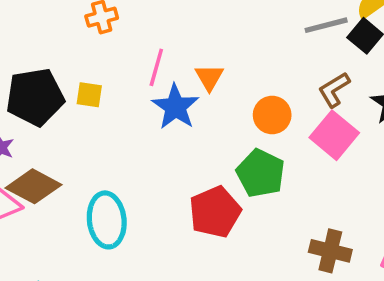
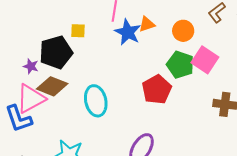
orange triangle: (209, 77) -> (147, 24), moved, turned 48
black pentagon: (35, 97) -> (56, 52), moved
pink square: (334, 135) -> (205, 60), moved

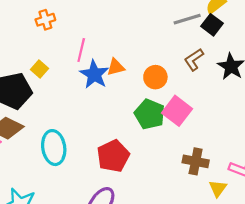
yellow square: (78, 31) -> (40, 69), turned 35
red pentagon: (157, 89) -> (113, 156), moved

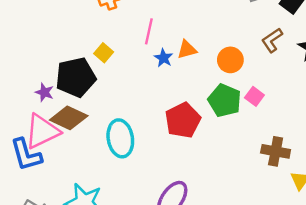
blue star: (94, 74) -> (163, 58), size x0.6
pink square: (177, 111) -> (254, 96), size x0.6
red pentagon: (113, 156) -> (183, 120), moved

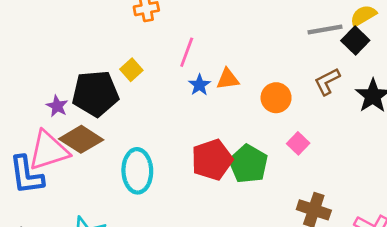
green pentagon: (225, 100) -> (248, 164), moved

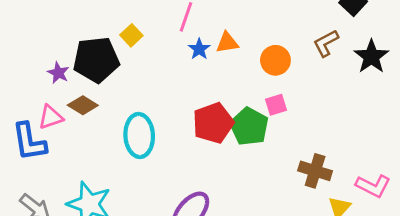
brown diamond: (81, 139) -> (83, 105), size x0.7
pink square: (298, 143) -> (276, 105), moved, turned 30
pink triangle: (48, 151) -> (51, 117), size x0.6

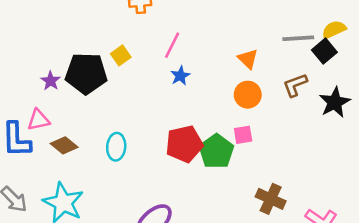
orange triangle: (227, 43) -> (248, 59), moved, turned 45
brown diamond: (83, 105) -> (64, 145), moved
cyan ellipse: (139, 136) -> (116, 147), size x0.7

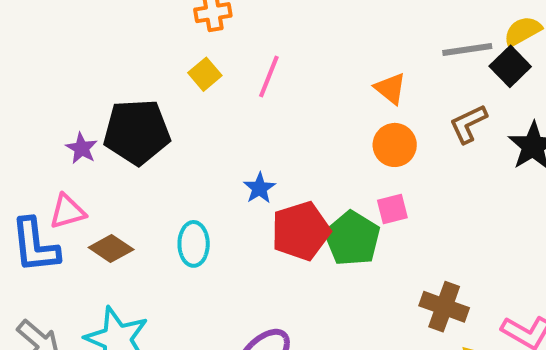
yellow square: (121, 55) -> (205, 74), moved
blue star: (180, 76) -> (259, 188), moved

